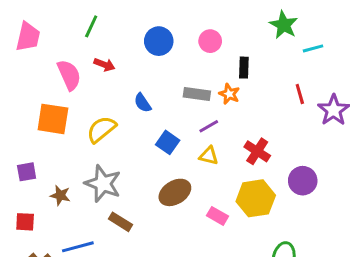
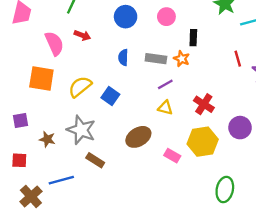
blue semicircle: (143, 103) -> (123, 57), moved, turned 35
blue square: (168, 142) -> (110, 96), moved

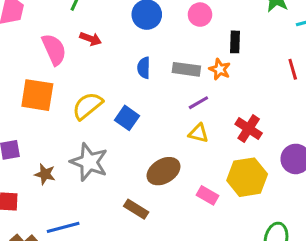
brown rectangle: (95, 160) -> (136, 209), moved

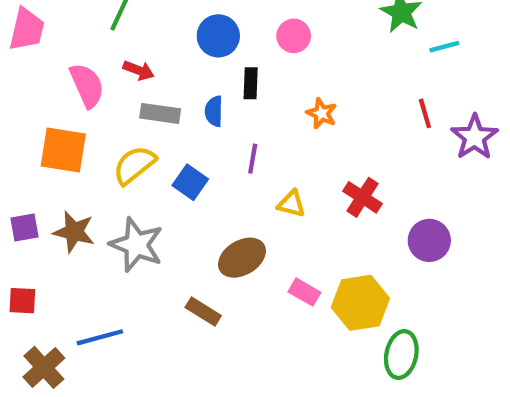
black rectangle: (235, 42) -> (251, 83), moved
gray rectangle: (186, 69) -> (160, 113), moved
purple line: (198, 103) -> (253, 159), moved, turned -50
brown star: (45, 174) -> (74, 232), moved, size x1.4
yellow hexagon: (247, 177) -> (360, 303), moved

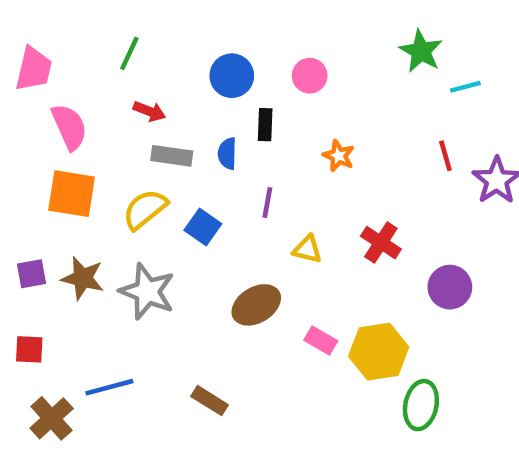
pink semicircle: (87, 85) -> (69, 127), moved
brown rectangle: (203, 311) -> (210, 401), moved

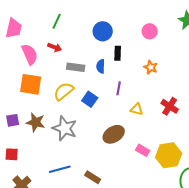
pink circle: (310, 76) -> (150, 31), moved
red arrow: (149, 111) -> (55, 47), moved
blue line: (109, 387) -> (60, 169), moved

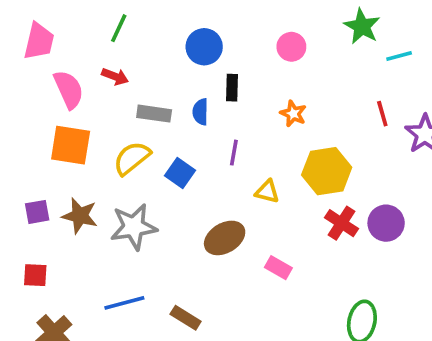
red cross: (170, 106) -> (342, 223), moved
gray star: (65, 128) -> (134, 227), turned -30
yellow hexagon: (169, 155) -> (327, 171), moved

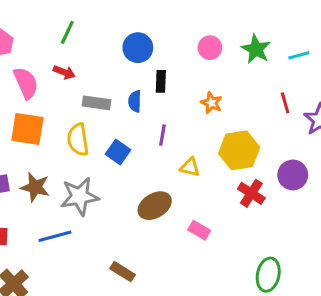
green star: (362, 26) -> (256, 49), moved
yellow semicircle: (132, 158) -> (78, 140), turned -60
purple circle: (386, 223) -> (293, 175), moved
blue line: (124, 303) -> (55, 236), moved

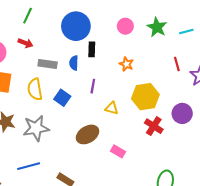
blue circle: (138, 48) -> (76, 26), size x1.4
blue line: (55, 236) -> (29, 166), moved

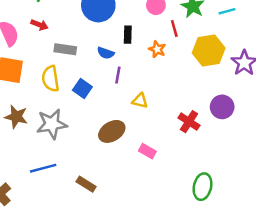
black rectangle: (92, 49) -> (128, 35), moved
blue semicircle: (74, 63) -> (106, 53), moved, turned -72
red line: (177, 64) -> (174, 28), moved
yellow hexagon: (145, 97) -> (209, 51), moved

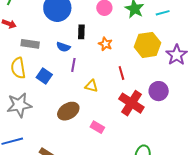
red line: (174, 28) -> (121, 73), moved
red cross: (189, 122) -> (131, 103), size x1.4

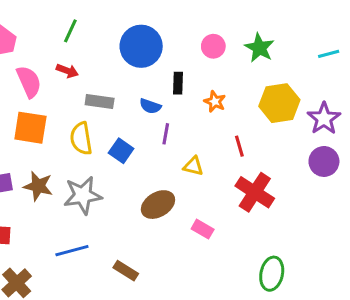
cyan line: (163, 13) -> (329, 54), moved
purple circle: (159, 91) -> (324, 161), moved

